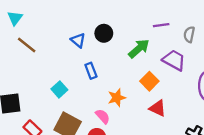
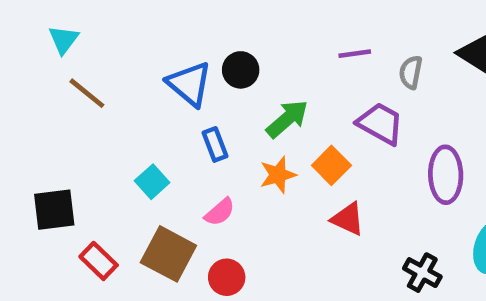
blue triangle: (78, 40) -> (189, 84), size x1.5
green arrow: (139, 48) -> (287, 119), moved
orange star: (117, 98) -> (278, 175), moved
pink semicircle: (103, 116) -> (220, 212), moved, turned 91

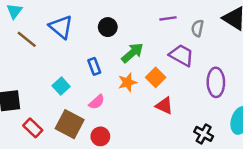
blue triangle: (189, 84) -> (61, 27), moved

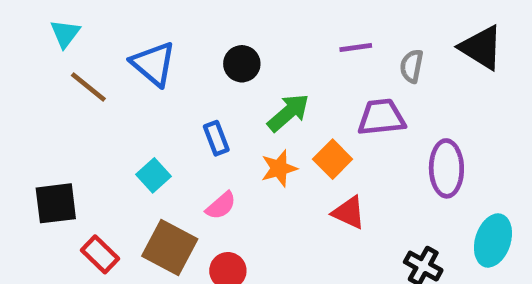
purple trapezoid: (181, 55) -> (381, 117), turned -35

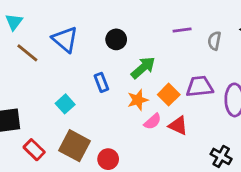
purple trapezoid: (381, 117) -> (200, 86), moved
pink semicircle: (221, 206) -> (153, 121), moved

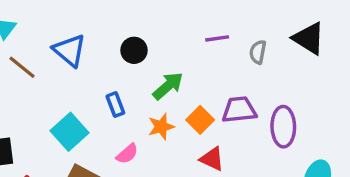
cyan square: (65, 104) -> (70, 132), size x1.5
pink semicircle: (153, 121) -> (127, 154), moved

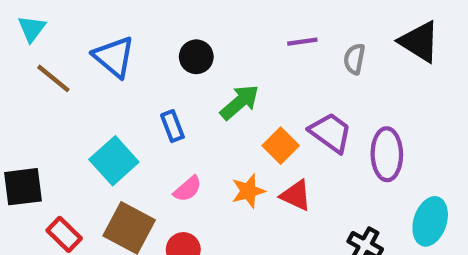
purple trapezoid: (239, 110) -> (331, 133), turned 42
orange star: (161, 127) -> (248, 191), moved

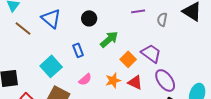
purple ellipse: (387, 154) -> (165, 80), moved, turned -35

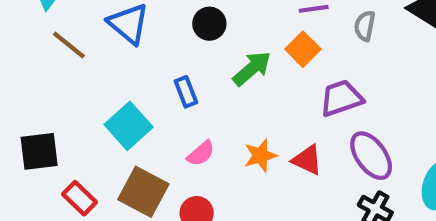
purple trapezoid: (151, 53) -> (341, 98), turned -55
orange square: (128, 59) -> (303, 49), moved

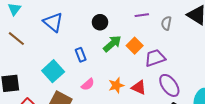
black circle: (209, 24) -> (100, 22), moved
brown line: (69, 45) -> (16, 39), moved
orange square: (303, 49) -> (135, 46), moved

